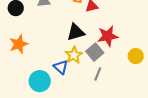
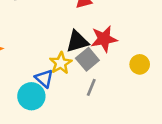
black triangle: (76, 32) -> (77, 41), moved
cyan circle: (40, 81) -> (31, 96), moved

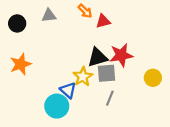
gray square: (87, 59) -> (107, 73), turned 36

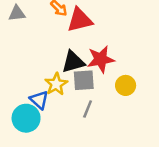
red triangle: (103, 21) -> (80, 20), size x1.5
yellow circle: (153, 78) -> (126, 85), moved

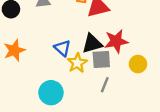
blue triangle: (39, 100) -> (62, 48), moved

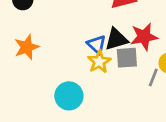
blue triangle: (62, 48) -> (97, 45), moved
gray line: (105, 85) -> (153, 77), moved

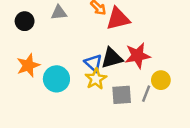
gray square: (127, 58) -> (122, 95), moved
cyan circle: (69, 96) -> (56, 79), moved

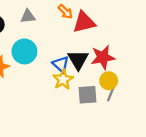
black triangle: (112, 58) -> (78, 60), turned -45
cyan circle: (56, 79) -> (24, 51), moved
yellow circle: (161, 80) -> (109, 81), moved

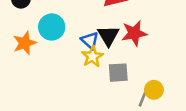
yellow circle: (109, 81) -> (154, 90), moved
gray line: (111, 94) -> (143, 98), moved

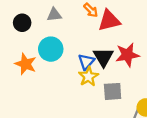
blue triangle: (90, 41) -> (86, 62), turned 30
orange star: (25, 43) -> (26, 64), turned -30

